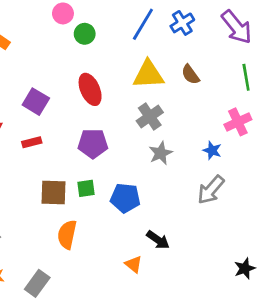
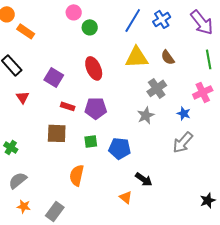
gray cross: (150, 117) -> (157, 88), moved
red rectangle: (32, 142) -> (68, 106), moved, turned 32
brown square: (53, 192) -> (57, 133), moved

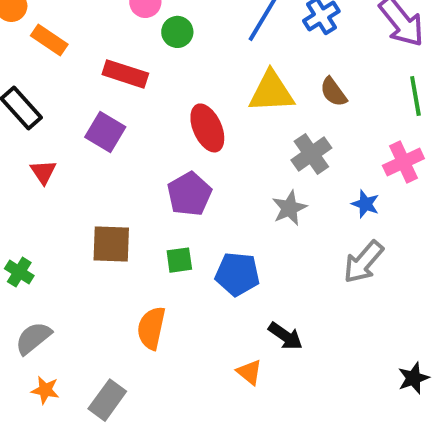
red ellipse: (94, 68) -> (207, 128), moved
red rectangle: (68, 106) -> (125, 74), moved, size x1.5
purple pentagon: (96, 108) -> (189, 194), turned -30

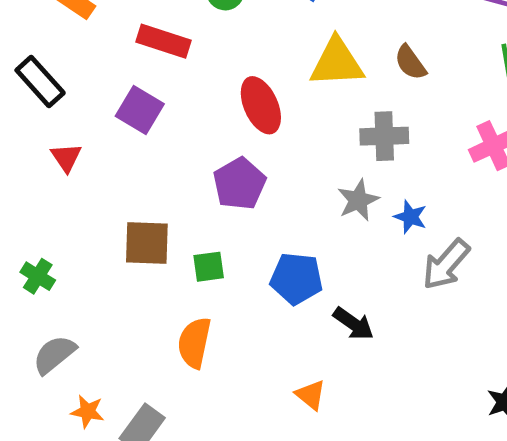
gray cross: (311, 154) -> (384, 136), turned 33
blue star: (365, 204) -> (410, 217), moved
green square: (179, 260) -> (209, 267), moved
black arrow: (285, 336) -> (353, 324), moved
orange star: (45, 390) -> (88, 411), moved

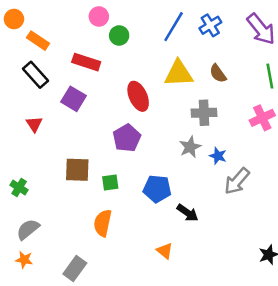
black rectangle: (40, 82) -> (36, 75), moved
orange star: (88, 411) -> (24, 260), moved

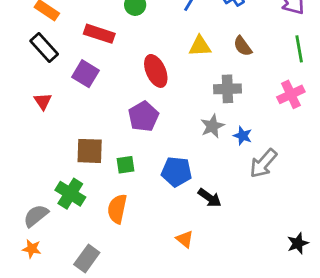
yellow triangle: (179, 73) -> (200, 46), size x0.7
green cross: (19, 187) -> (70, 194), moved, size x1.5

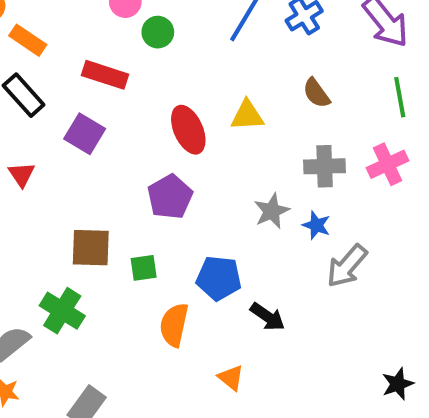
yellow triangle: (200, 46) -> (247, 115), moved
gray cross: (227, 89) -> (325, 166), moved
orange semicircle: (117, 209) -> (174, 325), moved

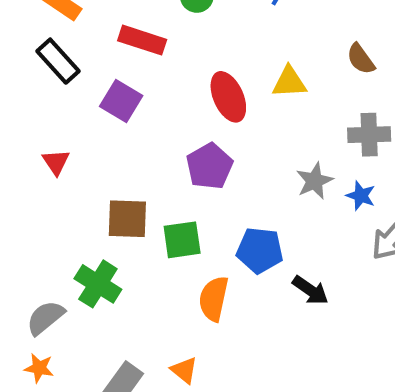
red triangle: (22, 174) -> (56, 162), moved
green square: (144, 268) -> (182, 240), size x1.4
orange triangle: (231, 378) -> (184, 370), moved

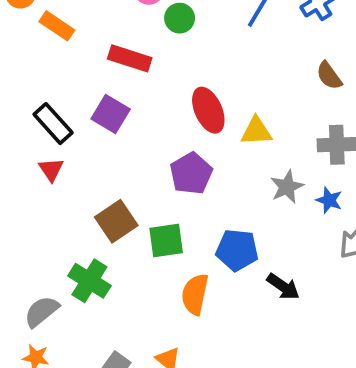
black rectangle: (58, 61) -> (53, 124), moved
yellow triangle: (289, 82) -> (256, 131), moved
brown square: (127, 219) -> (116, 221), turned -36

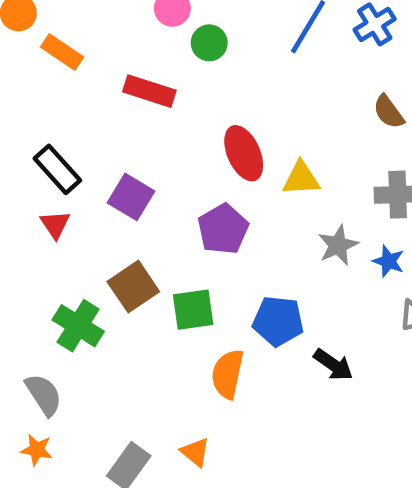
purple square: (111, 114) -> (131, 197), moved
green cross: (89, 281) -> (78, 326), moved
gray semicircle: (42, 311) -> (44, 395), turned 96

